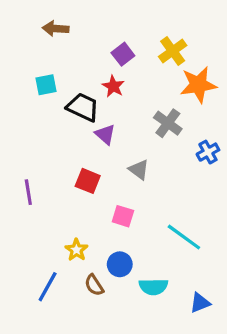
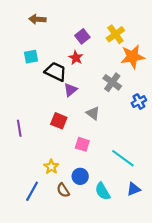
purple triangle: (105, 134) -> (71, 90), turned 40
cyan semicircle: (153, 287) -> (103, 191), turned 60
blue triangle: (200, 303) -> (134, 189), moved

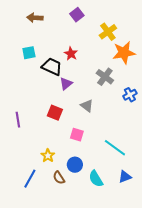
purple square: (82, 36) -> (77, 15), moved

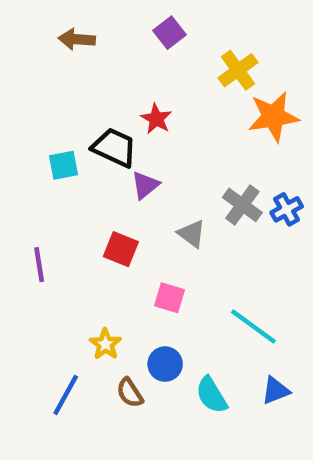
cyan square: (29, 53) -> (63, 165), moved
gray cross: (105, 77) -> (242, 205), moved

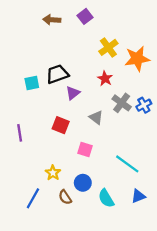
brown arrow: (77, 39) -> (52, 20), moved
yellow cross: (238, 70) -> (108, 47), moved
red star: (156, 119) -> (105, 79), moved
black trapezoid: (114, 148) -> (57, 74), turned -45

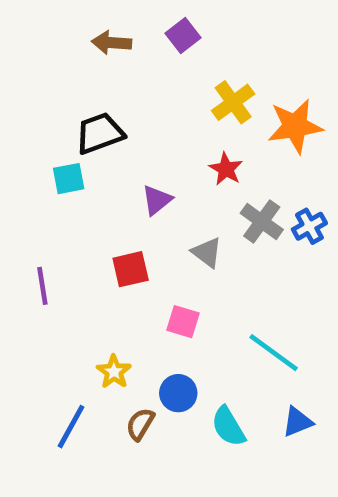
black trapezoid: (57, 74) -> (100, 133), moved
red square: (61, 125) -> (131, 269), turned -35
brown semicircle: (65, 197) -> (140, 424), turned 64

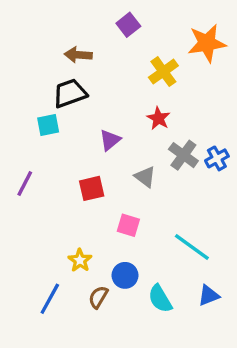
brown arrow: (112, 43) -> (78, 55), moved
orange star: (295, 126) -> (207, 43), moved
purple line: (42, 286) -> (25, 183), moved, turned 36

